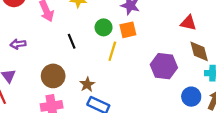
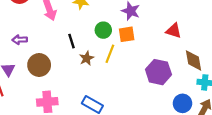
red triangle: (188, 23) -> (174, 31), moved
brown circle: (53, 76) -> (39, 65), moved
brown star: (87, 84) -> (87, 58), moved

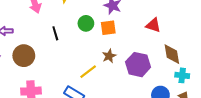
yellow line: (110, 54) -> (88, 72), moved, turned 30
brown star: (87, 58) -> (109, 56), moved

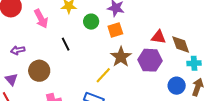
green circle: (86, 23) -> (91, 22), moved
red triangle: (153, 25) -> (158, 37), moved
brown star: (109, 56) -> (121, 57), size x1.5

